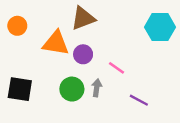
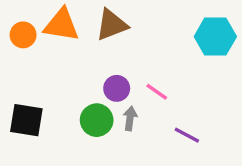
orange triangle: (56, 43) -> (62, 25), moved
purple circle: (83, 54) -> (117, 88), moved

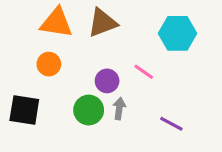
orange circle: (23, 35) -> (49, 64), moved
cyan hexagon: (215, 37) -> (177, 33), moved
pink line: (157, 92) -> (144, 72), moved

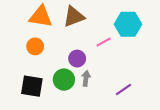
pink line: (144, 72) -> (104, 42), moved, turned -64
black square: (24, 110) -> (32, 86), moved
purple line: (171, 124) -> (124, 89), turned -63

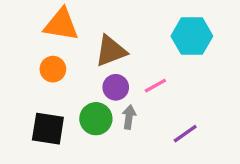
brown triangle: (74, 17) -> (111, 51), moved
pink line: (104, 42) -> (155, 86), moved

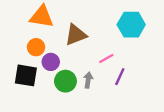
purple circle: (116, 87) -> (51, 62), moved
black square: (48, 129) -> (26, 75), moved
purple line: (185, 134) -> (120, 77), moved, turned -30

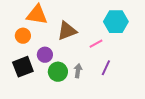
orange circle: (36, 47) -> (23, 36), moved
pink line: (106, 59) -> (96, 44), moved
black square: (26, 75) -> (23, 67), turned -30

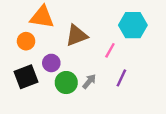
pink line: (96, 44) -> (110, 50), turned -32
gray arrow: (78, 71) -> (89, 81), turned 32

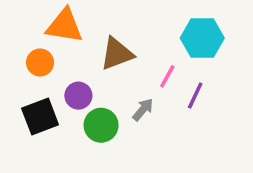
purple line: (121, 78) -> (195, 96), moved
gray arrow: (89, 81) -> (143, 110), moved

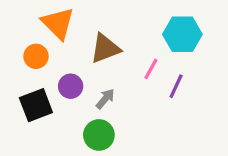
orange triangle: (64, 26) -> (58, 23), turned 36
gray arrow: (143, 110) -> (105, 99), moved
green circle: (101, 125) -> (99, 135), moved

